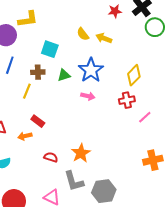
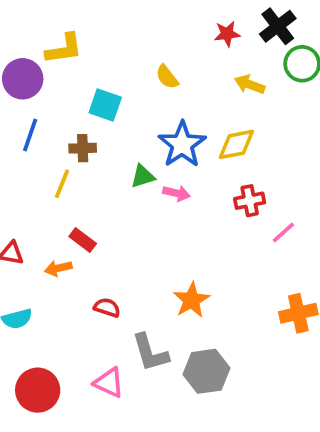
yellow arrow: (104, 38) -> (250, 84), moved
green triangle: (64, 75) -> (143, 176), moved
yellow diamond: (134, 75) -> (236, 144), moved, turned 35
orange star: (81, 153) -> (191, 300), moved

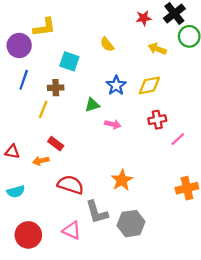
blue star: (182, 144) -> (116, 85), size x0.7
pink arrow: (176, 193) -> (113, 124), moved
red semicircle: (107, 308) -> (71, 185), size x1.6

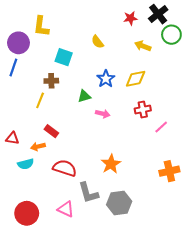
yellow L-shape: (44, 27) -> (41, 26), turned 105
blue line: (24, 80) -> (13, 67), moved
cyan semicircle: (16, 192) -> (26, 164), moved

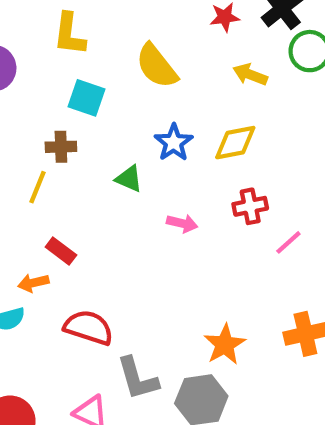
yellow L-shape: (41, 26) -> (69, 34), moved
yellow semicircle: (98, 42) -> (157, 66), size x1.6
green triangle: (84, 96) -> (129, 179), turned 40
pink arrow: (103, 114) -> (182, 223), moved
orange star: (111, 164) -> (225, 345), moved

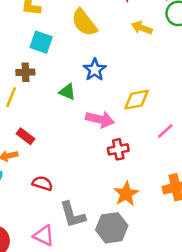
yellow diamond: (235, 143) -> (137, 100), moved
red cross: (250, 206) -> (118, 149), moved
pink arrow: (182, 223) -> (100, 119), size x1.5
red semicircle: (89, 327) -> (42, 183), size x0.7

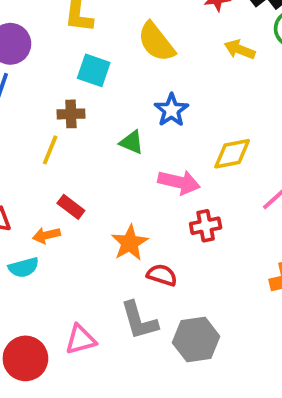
red semicircle: (42, 183) -> (162, 275), moved
orange star: (126, 194) -> (130, 243), moved
pink triangle: (44, 236) -> (80, 339), moved, turned -40

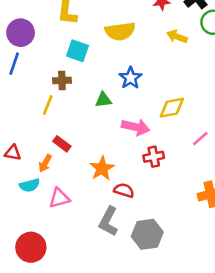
yellow semicircle: (156, 42) -> (120, 31), turned -60
green triangle: (132, 142) -> (103, 100), turned -30
orange arrow: (46, 235) -> (45, 163), turned -48
gray L-shape: (139, 321) -> (108, 221), turned 44
pink triangle: (80, 339) -> (59, 198), moved

